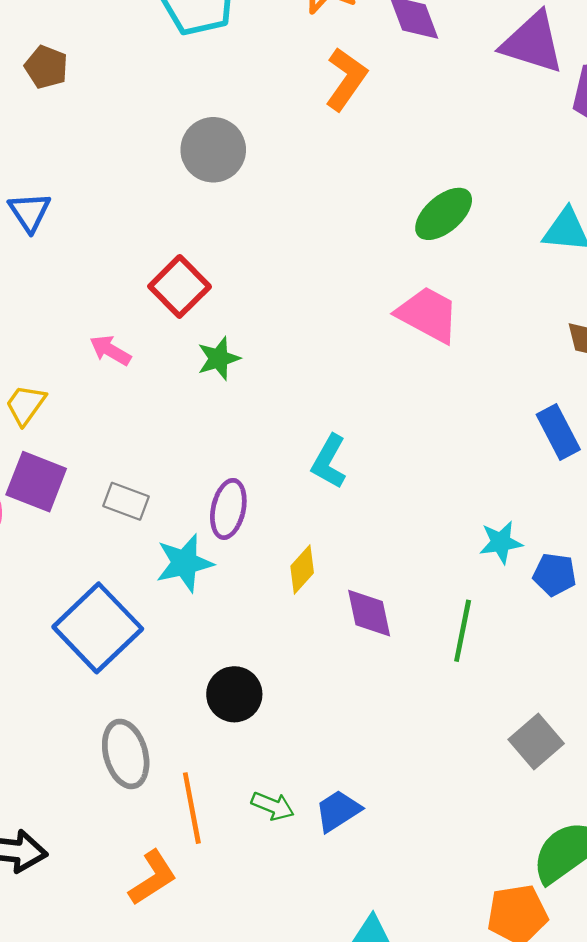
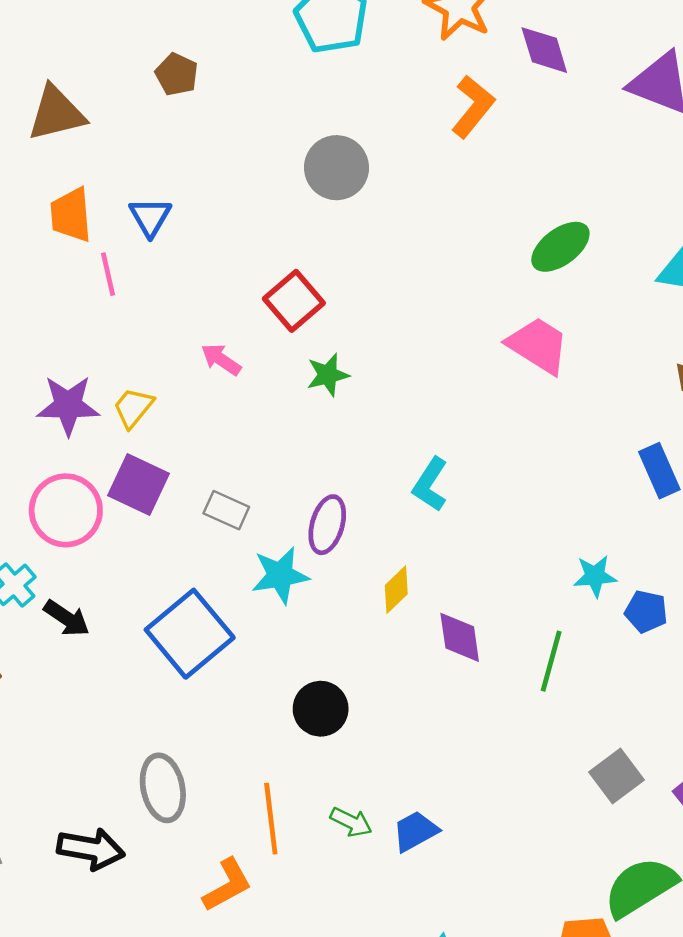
gray ellipse: (126, 754) -> (163, 788), moved

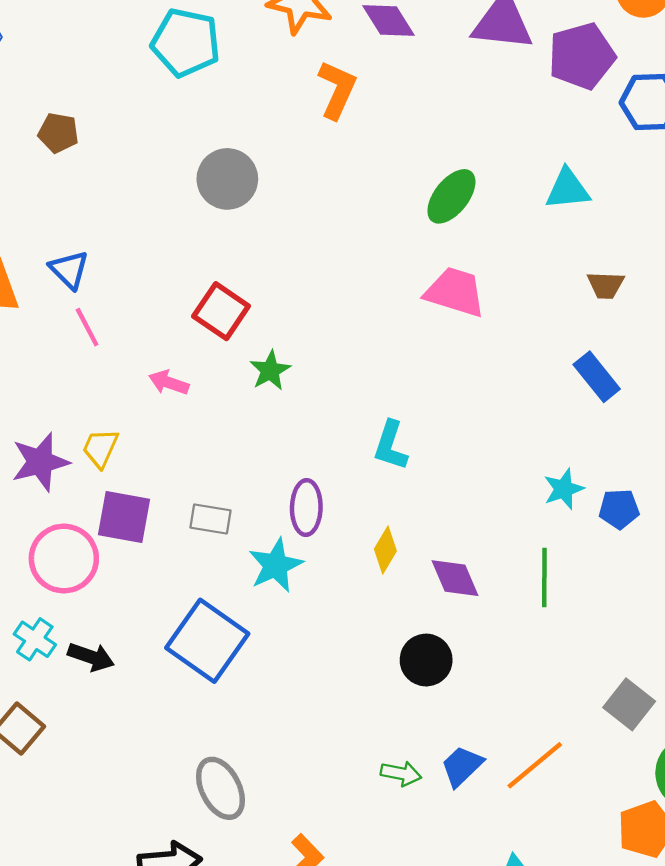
pink line: (108, 274) -> (87, 327), moved
black circle: (321, 709) -> (426, 660), moved
gray square: (617, 776) -> (629, 704), moved
orange line: (271, 819) -> (535, 765), moved, turned 72

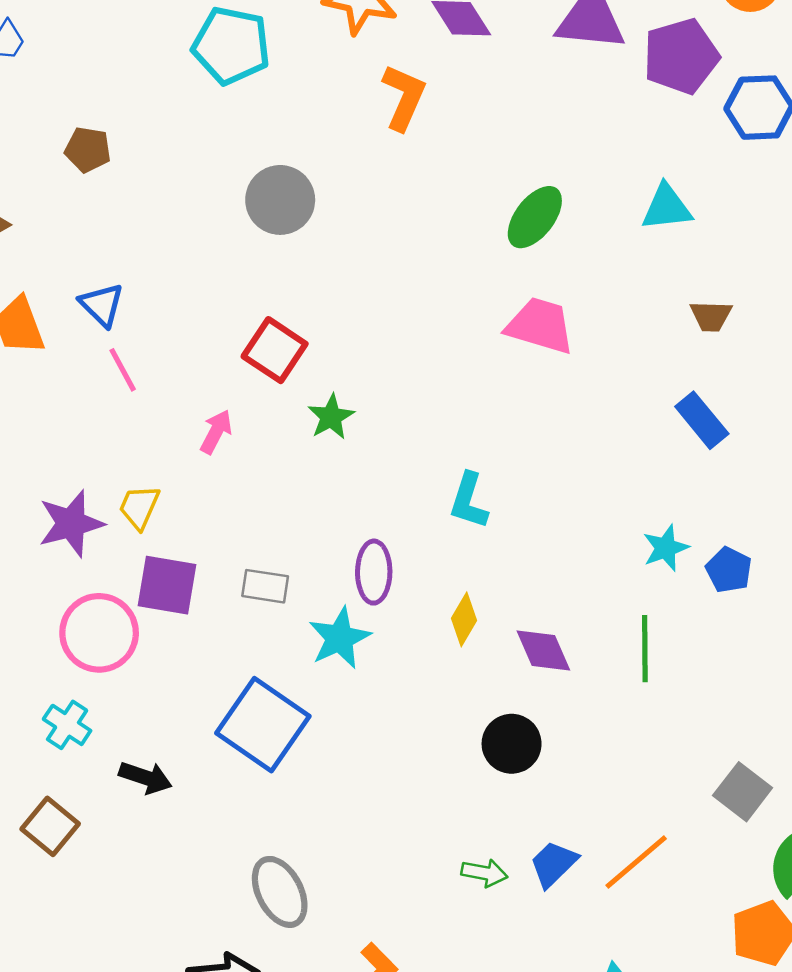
pink arrow: (169, 383) -> (216, 432), turned 99
blue pentagon: (619, 509) -> (729, 570), turned 30
black arrow: (91, 657) -> (145, 778), moved

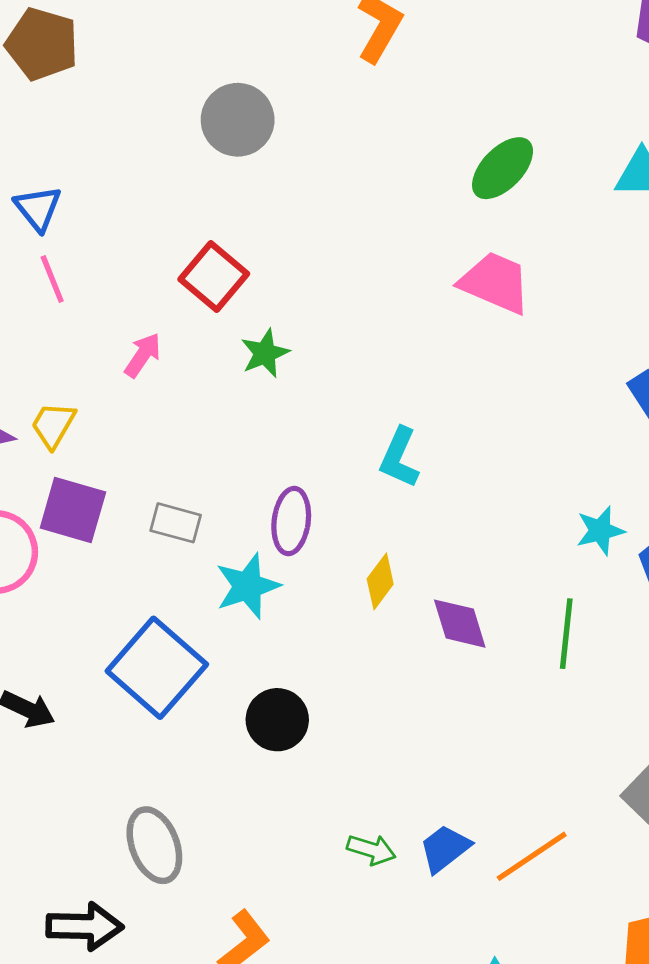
brown pentagon: (88, 150) -> (42, 44), size x1.5
black circle: (512, 744) -> (277, 720), moved

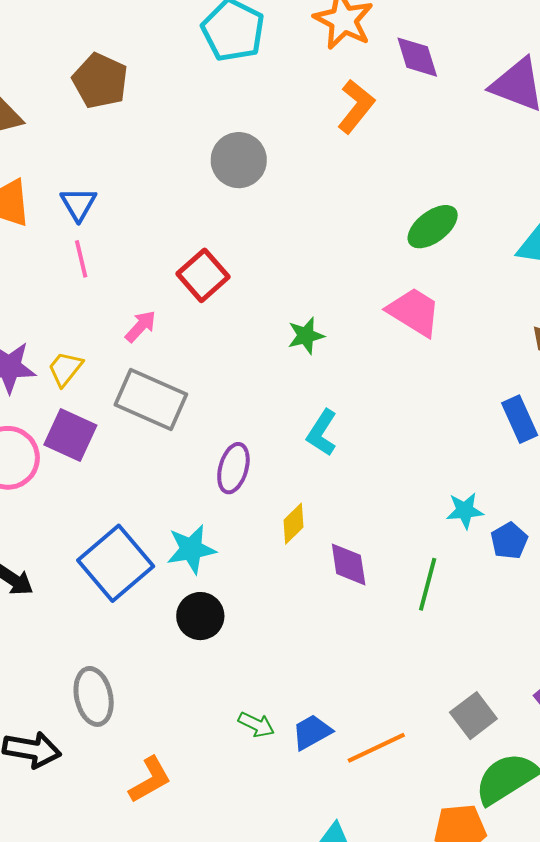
green star: (265, 353) -> (306, 336), moved
gray rectangle: (176, 523) -> (151, 399), moved, size x1.8
cyan star: (248, 586) -> (191, 549), moved

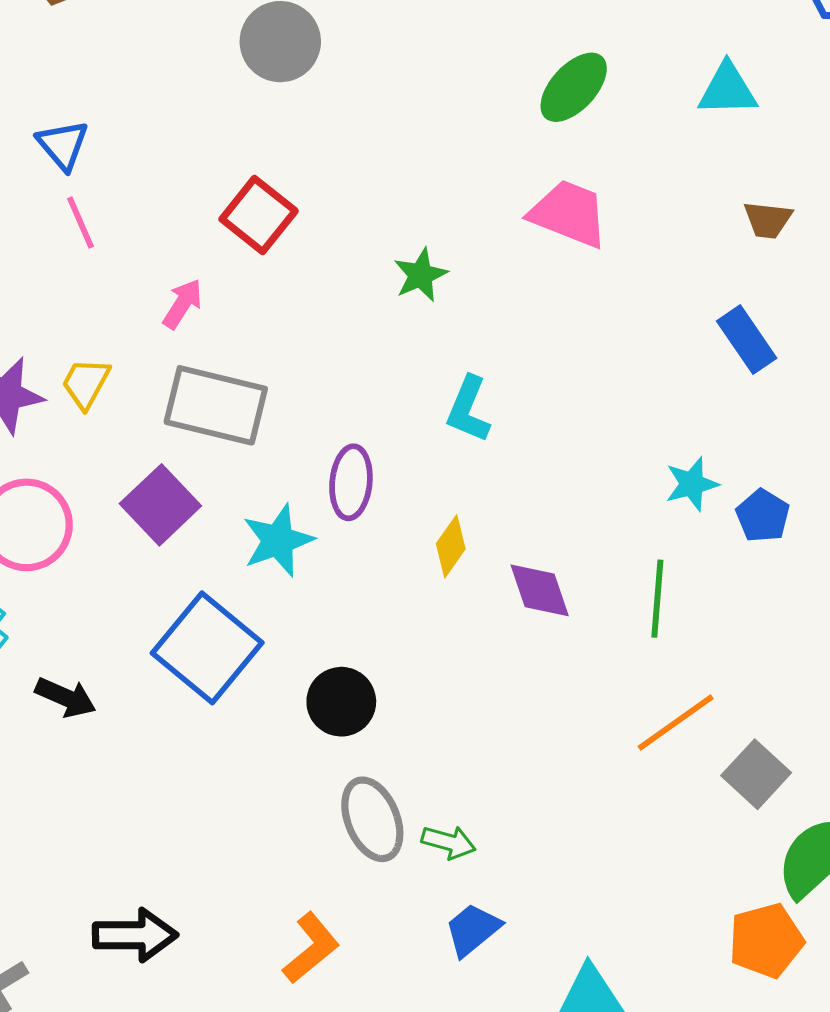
purple square: (70, 435) -> (160, 505), moved, turned 32
cyan star: (191, 549) -> (278, 540), moved
gray ellipse: (94, 696) -> (372, 819), moved
blue trapezoid: (312, 732) -> (473, 930), moved
orange line: (376, 748) -> (676, 722), moved

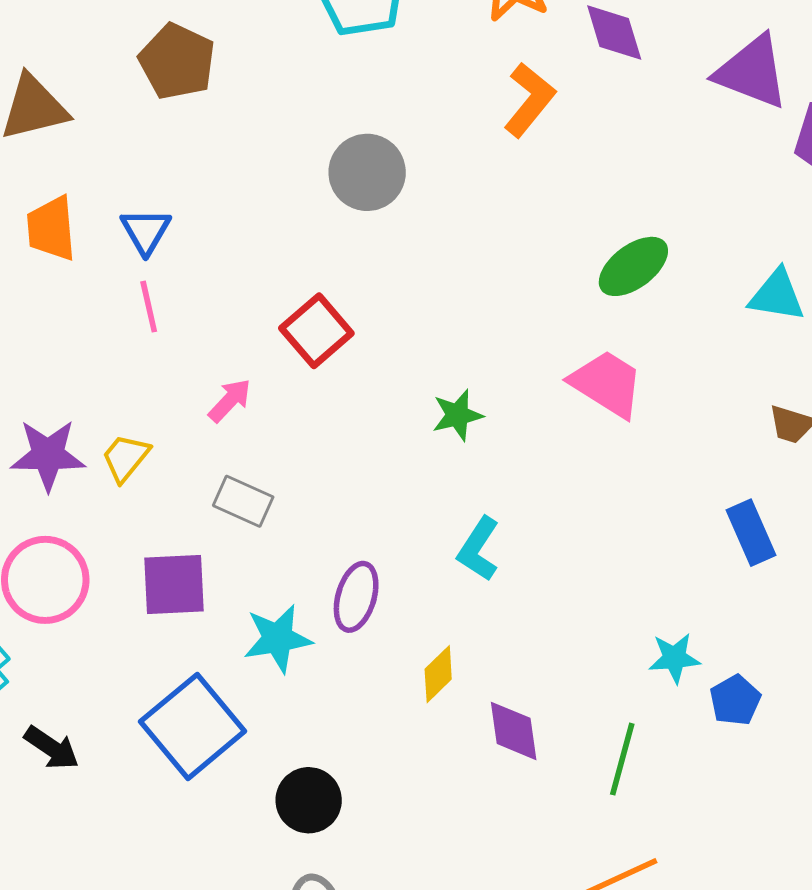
gray rectangle: (216, 405) -> (243, 501), size x0.6
purple square: (160, 505) -> (174, 585), turned 30

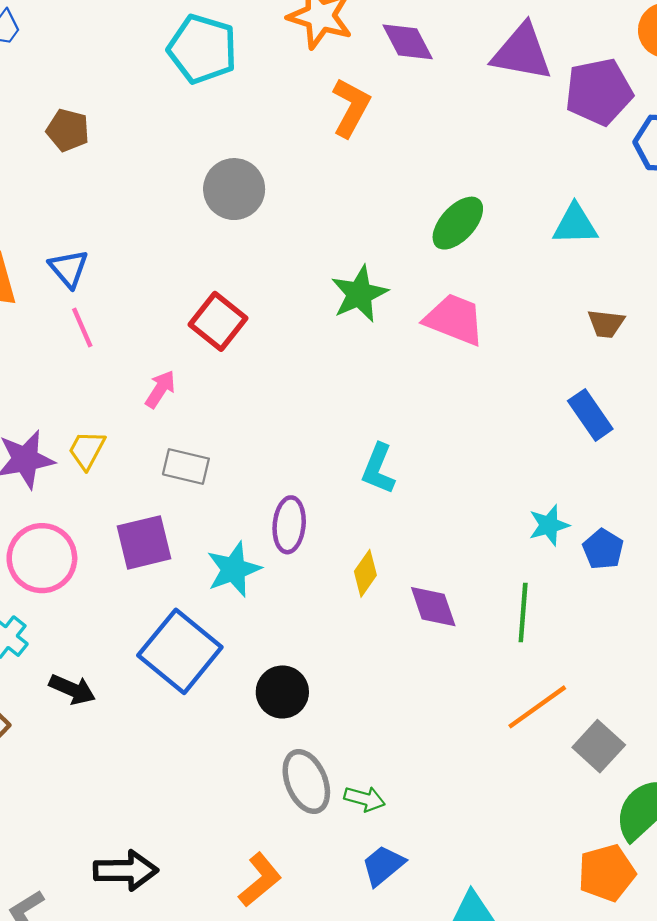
brown pentagon: (177, 61) -> (68, 130), size x0.7
green star: (457, 415) -> (359, 294), moved, size x1.4

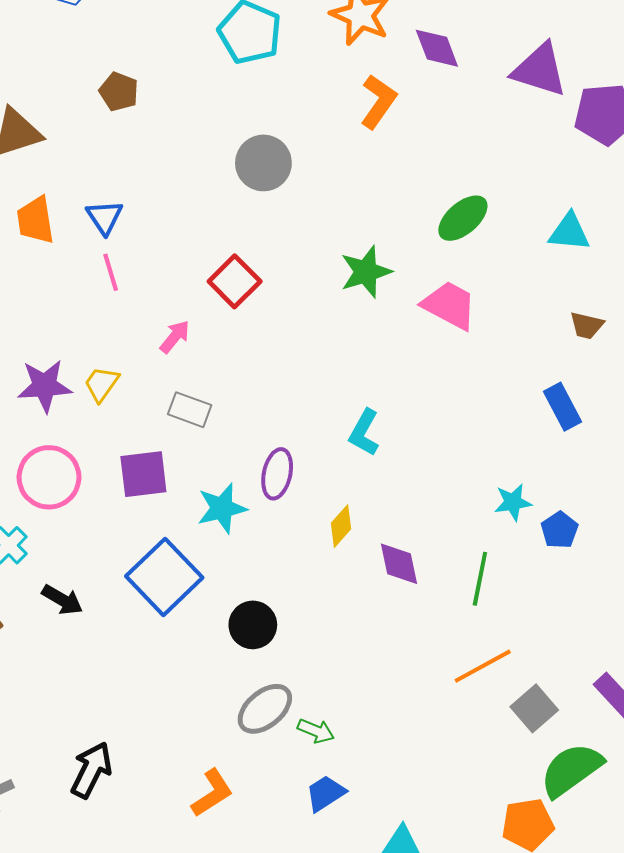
gray ellipse: (306, 782) -> (265, 709), turned 66
black arrow: (126, 870) -> (91, 770), turned -70

